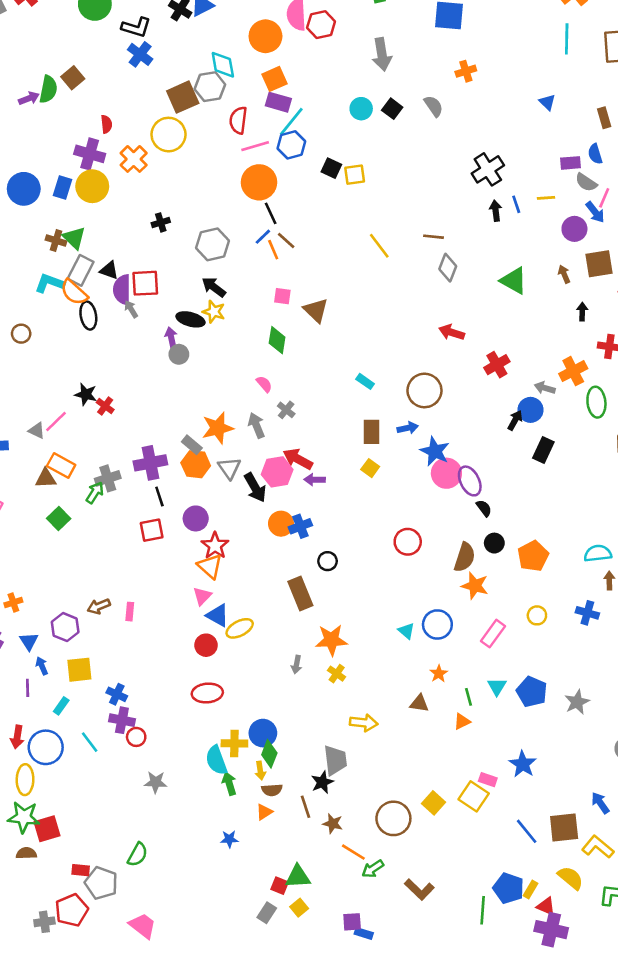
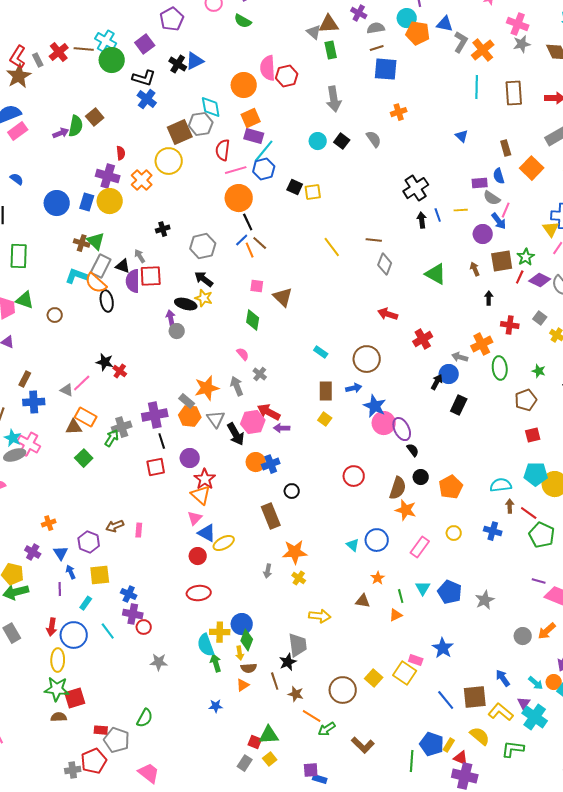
gray arrow: (131, 309) -> (140, 256), moved

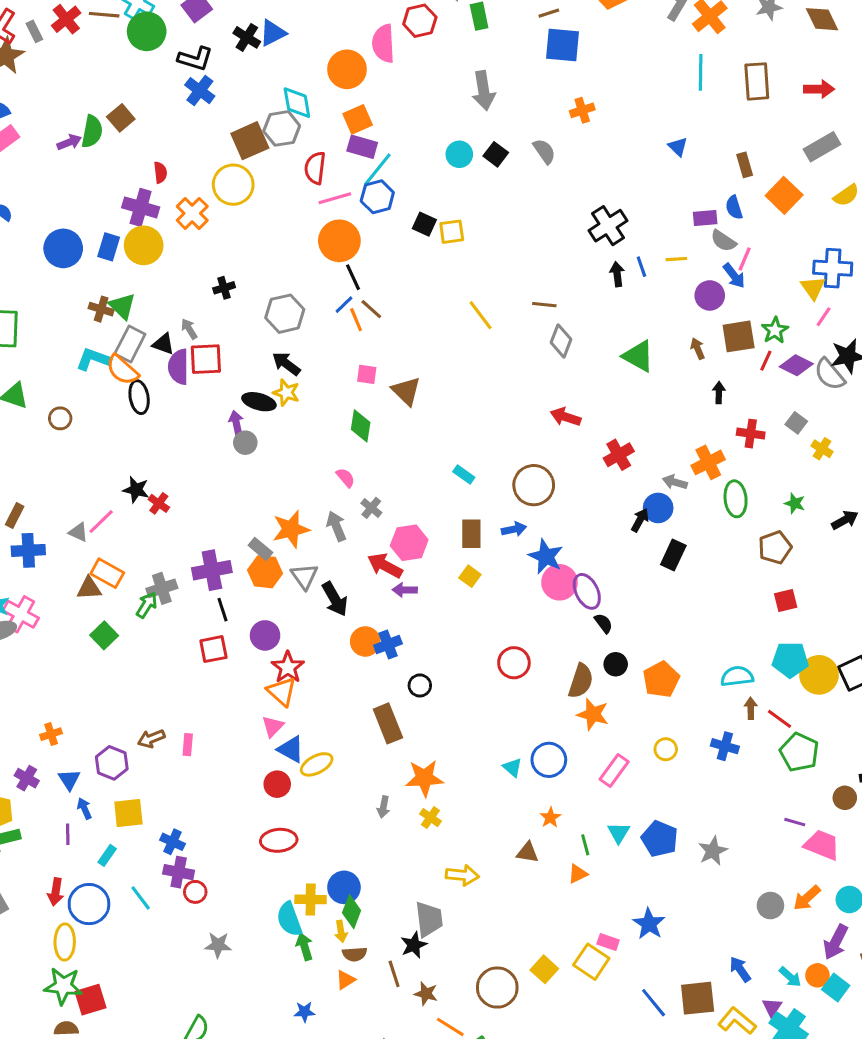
red hexagon: (287, 76) -> (420, 21), moved
pink hexagon: (253, 422) -> (409, 543), moved

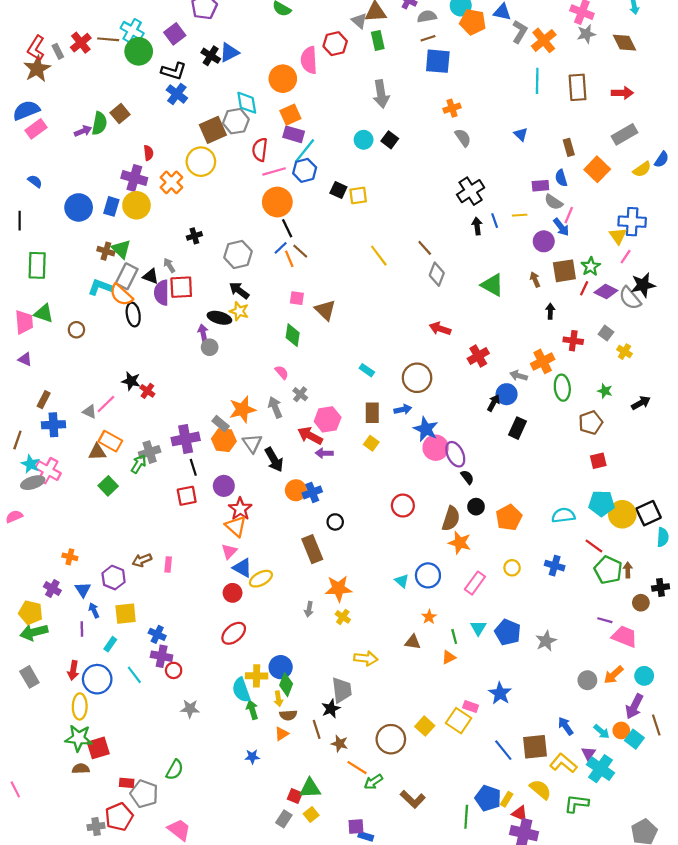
gray semicircle: (544, 151) -> (463, 138), moved
brown line: (544, 305) -> (425, 248), turned 42
brown arrow: (751, 708) -> (628, 570), moved
orange cross: (51, 734) -> (70, 557), turned 32
red ellipse: (279, 840) -> (234, 633), turned -35

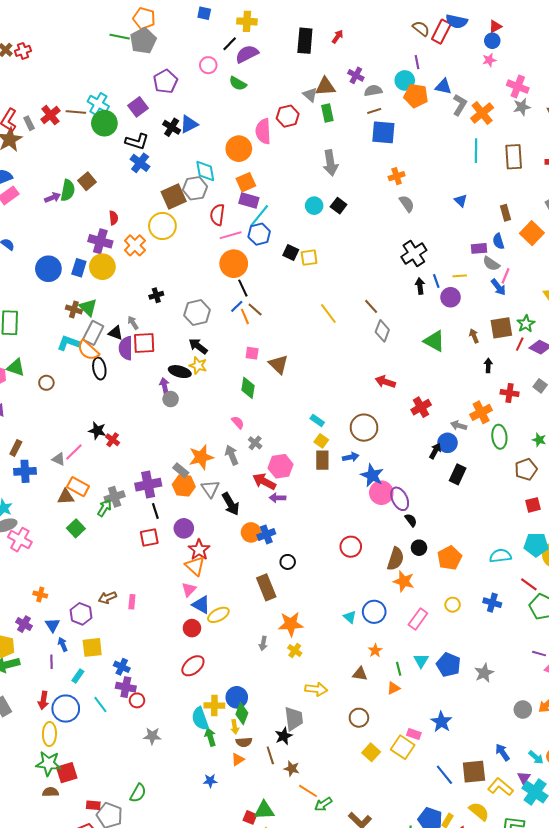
purple circle: (544, 241) -> (451, 297), moved
yellow square: (371, 443) -> (321, 441), moved
pink cross: (48, 471) -> (20, 540), moved
brown circle: (391, 739) -> (359, 718), moved, size x0.7

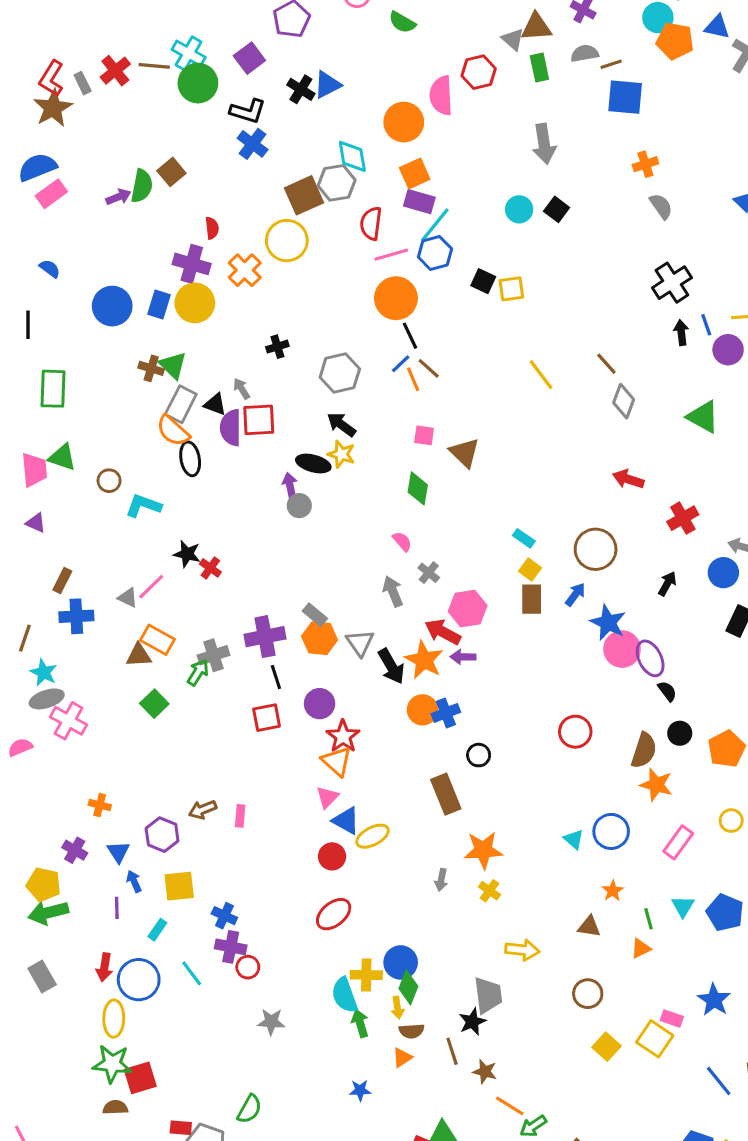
gray semicircle: (373, 91) -> (585, 53), moved
cyan L-shape: (69, 343) -> (143, 506), moved
black arrow: (435, 451) -> (667, 584), moved
orange star: (201, 457) -> (424, 660), moved, turned -30
blue arrow: (351, 457) -> (575, 594), turned -42

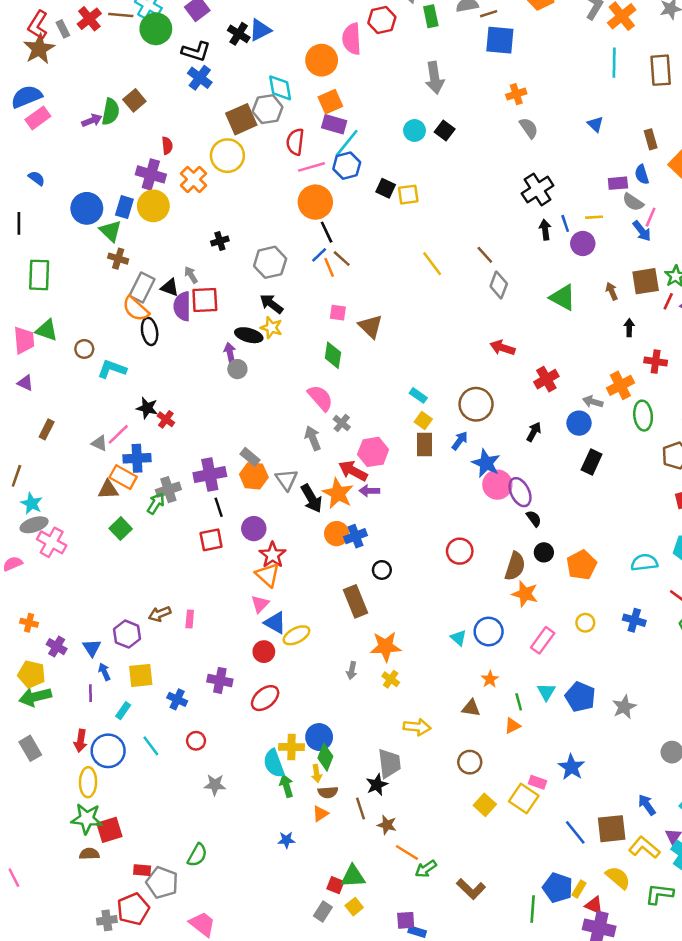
green triangle: (173, 365) -> (111, 231), moved
pink semicircle: (402, 541) -> (320, 398), size x1.6
blue cross: (76, 616) -> (137, 458), moved
orange cross: (100, 805) -> (29, 623), moved
purple cross: (231, 947) -> (220, 680), moved

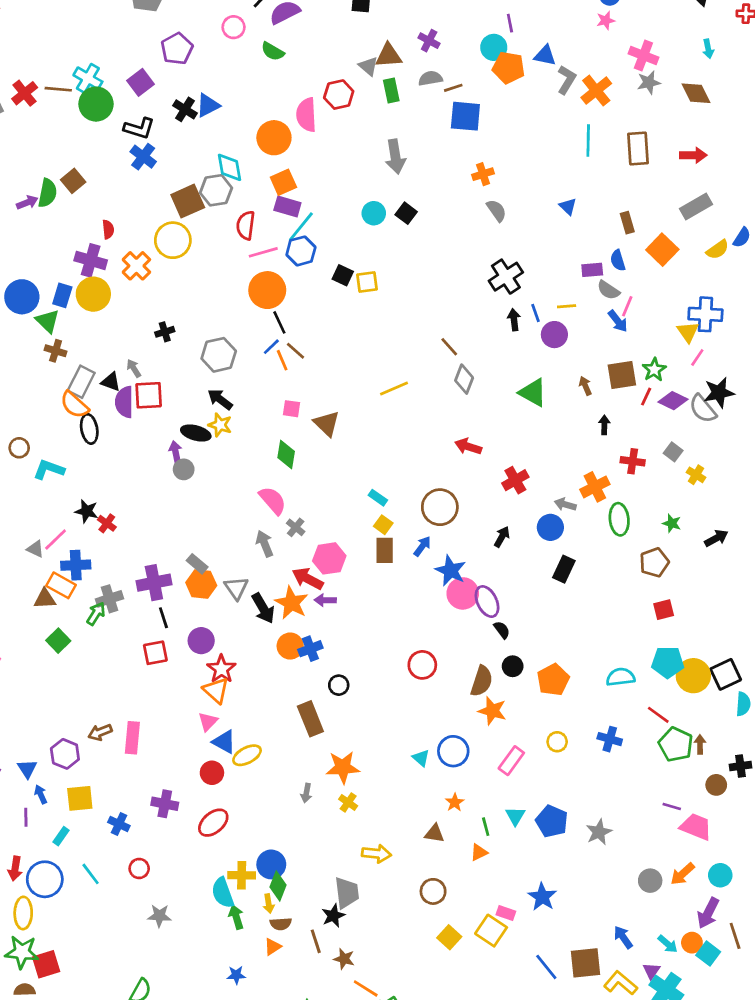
yellow line: (432, 264) -> (394, 388), moved, turned -76
pink rectangle: (190, 619) -> (132, 738), size x1.6

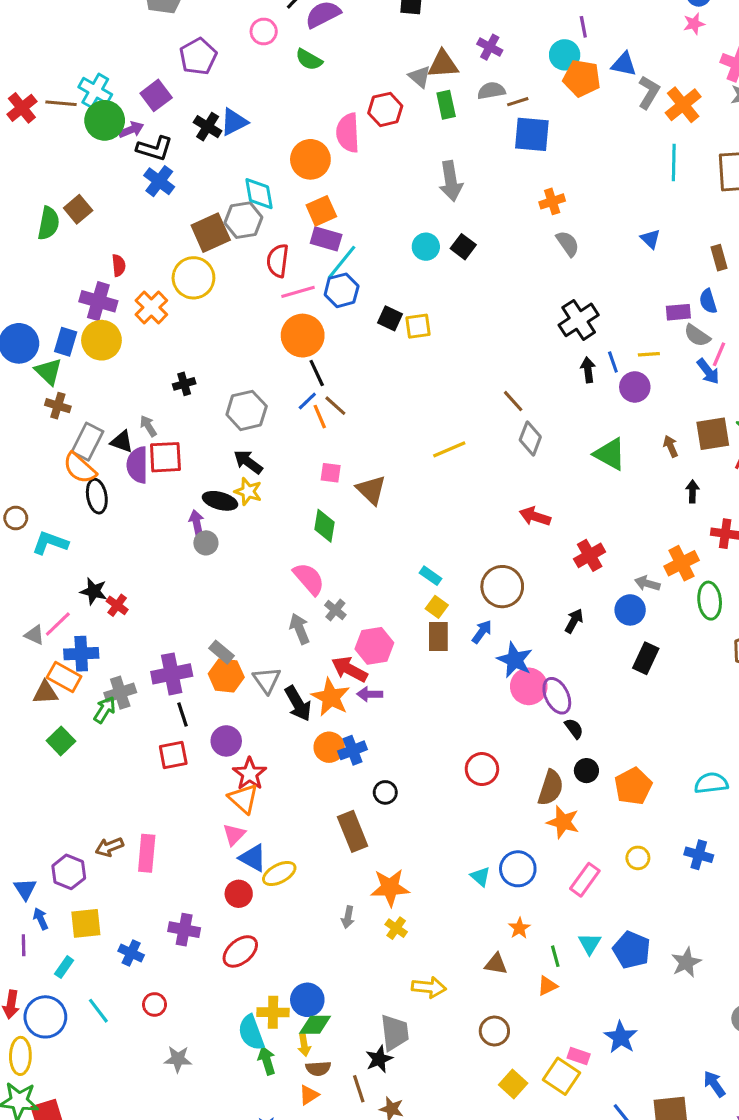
purple arrow: (27, 202) -> (131, 130), moved
green diamond: (278, 886) -> (315, 1025), turned 68

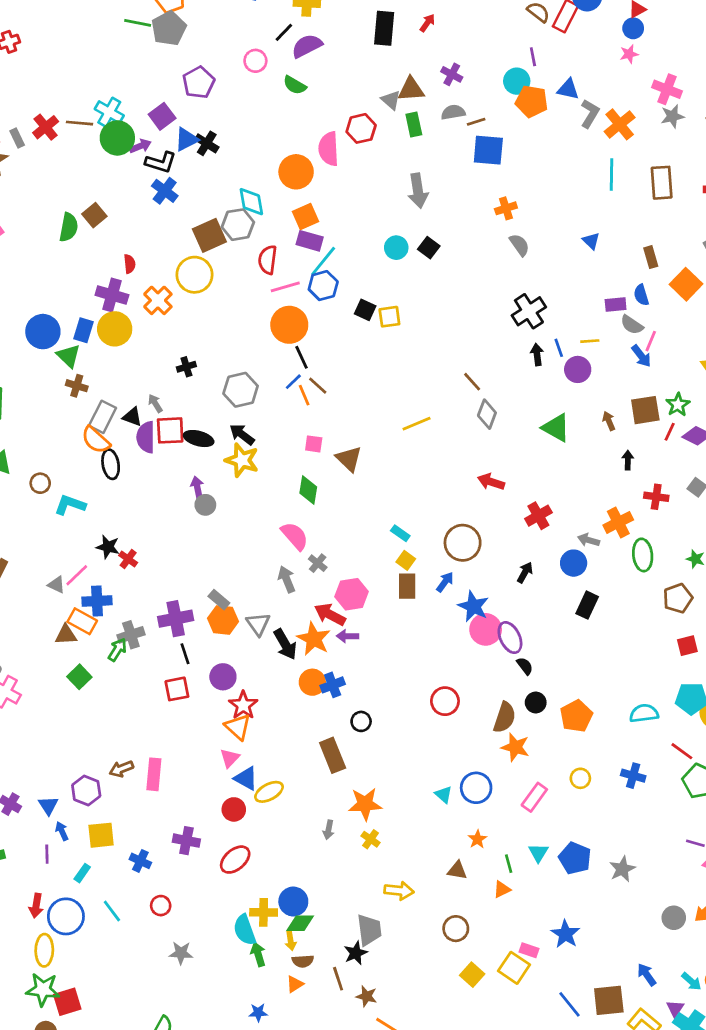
blue triangle: (234, 122) -> (186, 139), moved
yellow star: (248, 491) -> (242, 460), size x1.4
black ellipse: (220, 501) -> (199, 439), moved

